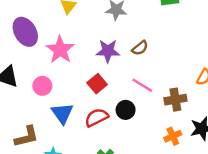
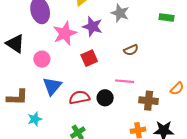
purple star: (108, 51) -> (92, 26), moved
red square: (97, 84) -> (89, 58), moved
pink line: (142, 85) -> (124, 81), turned -42

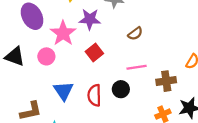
pink circle: (42, 59) -> (46, 56), moved
red semicircle: (79, 97) -> (94, 95), turned -66

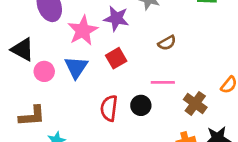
pink circle: (46, 56) -> (44, 71), moved
brown cross: (166, 81) -> (195, 103), turned 36
blue triangle: (64, 91) -> (76, 67), moved

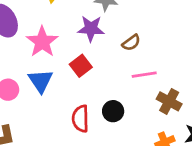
purple star: (116, 19) -> (91, 29), moved
pink line: (163, 82) -> (144, 75), moved

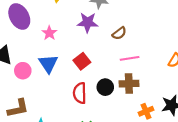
pink star: (42, 42) -> (49, 33), size x0.6
red square: (81, 66) -> (82, 61), moved
brown cross: (169, 101) -> (129, 84), moved, turned -30

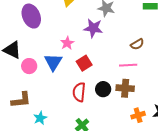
pink star: (49, 33) -> (67, 43), moved
brown semicircle: (119, 33) -> (137, 44), moved

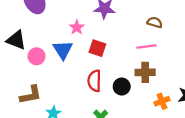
brown semicircle: (137, 44) -> (155, 22), turned -128
red square: (84, 63) -> (97, 48), turned -35
black circle: (103, 89) -> (122, 87), moved

